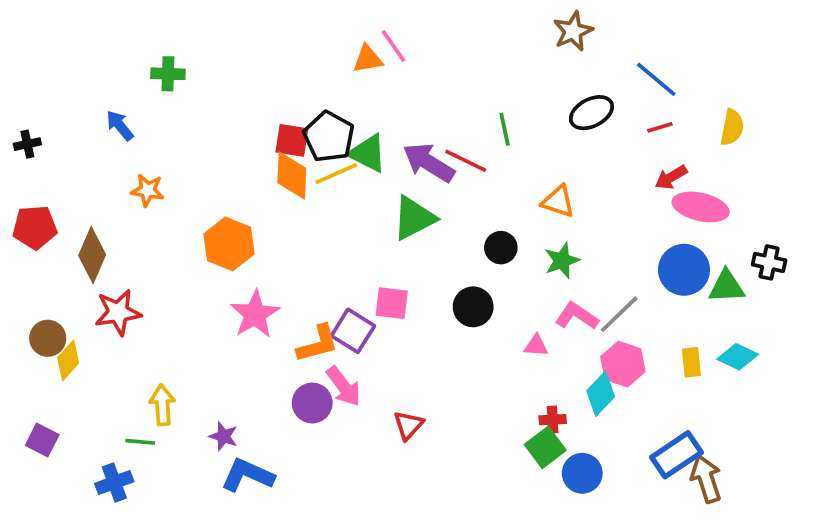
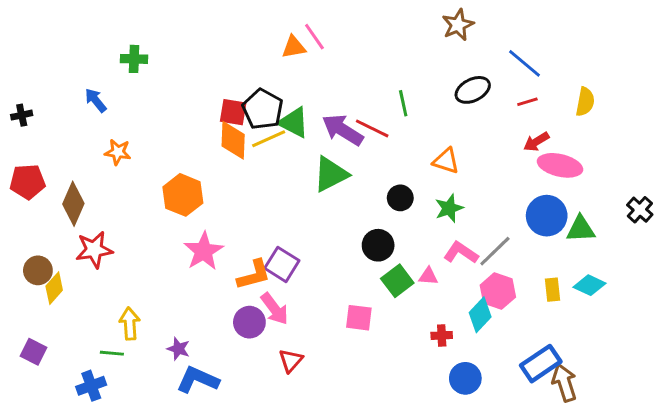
black cross: (769, 262) -> (640, 210), moved, turned 30
pink square: (392, 303) -> (359, 318), moved
red triangle: (408, 425) -> (291, 361), moved
green square: (545, 447) -> (397, 281), moved

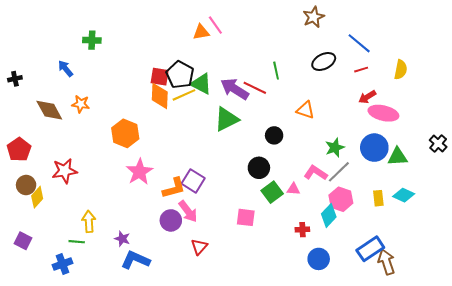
red pentagon: (28, 182) -> (19, 150), moved, turned -30
brown diamond: (73, 204) -> (49, 110), moved, turned -52
green star: (449, 208) -> (335, 148), moved

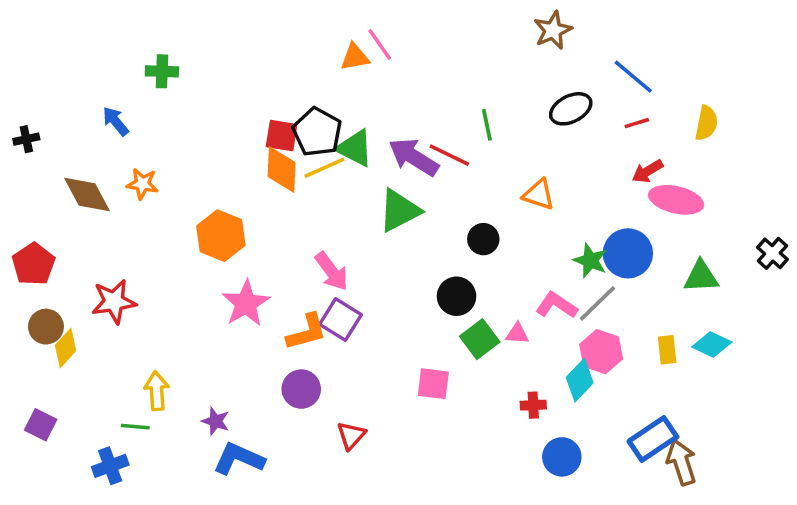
green star: (335, 148) -> (590, 261), turned -30
blue circle: (374, 148) -> (628, 253), moved
pink arrow: (188, 211) -> (332, 271), moved

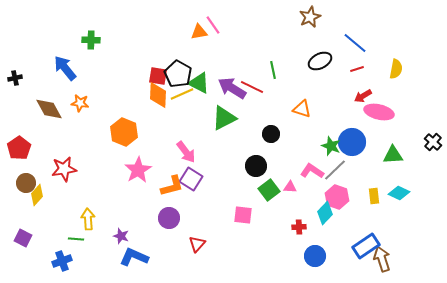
blue arrow: (116, 121) -> (65, 68), size x1.5

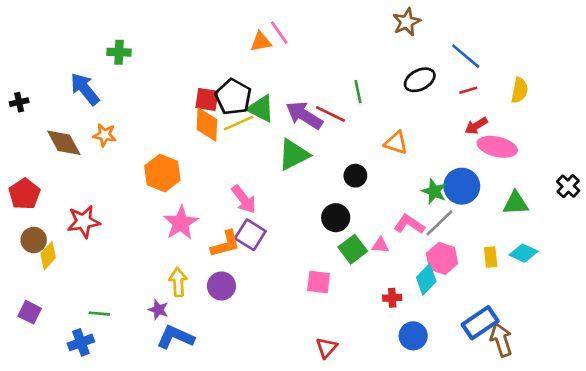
yellow arrow: (88, 219) -> (178, 282), moved
red triangle: (197, 244) -> (326, 348), moved

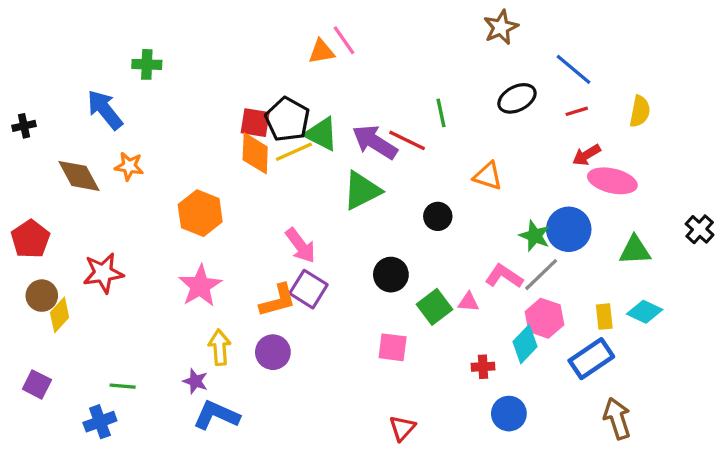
black circle: (336, 218) -> (391, 275), moved
pink star: (181, 223) -> (200, 286), moved
blue rectangle: (480, 323) -> (591, 359), moved

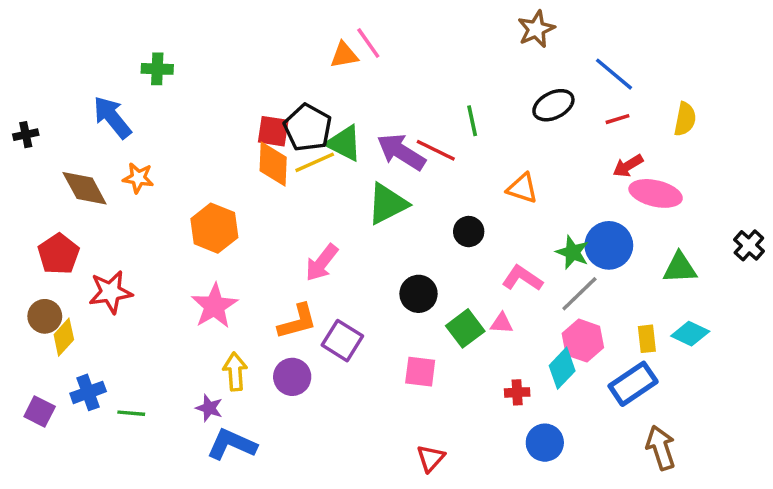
red pentagon: (30, 239) -> (59, 254), moved
pink arrow: (300, 245) -> (322, 263), turned 75
pink L-shape: (504, 276) -> (522, 278), moved
purple square: (308, 289) -> (342, 341), moved
blue cross: (100, 422) -> (88, 392), moved

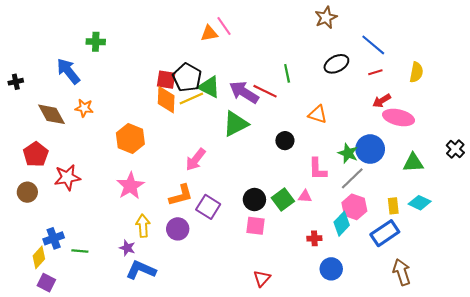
pink L-shape: (522, 278) -> (318, 169), turned -125
black circle: (419, 294) -> (254, 199), moved
yellow diamond: (64, 337) -> (39, 257), moved
purple square: (40, 411) -> (46, 283), moved

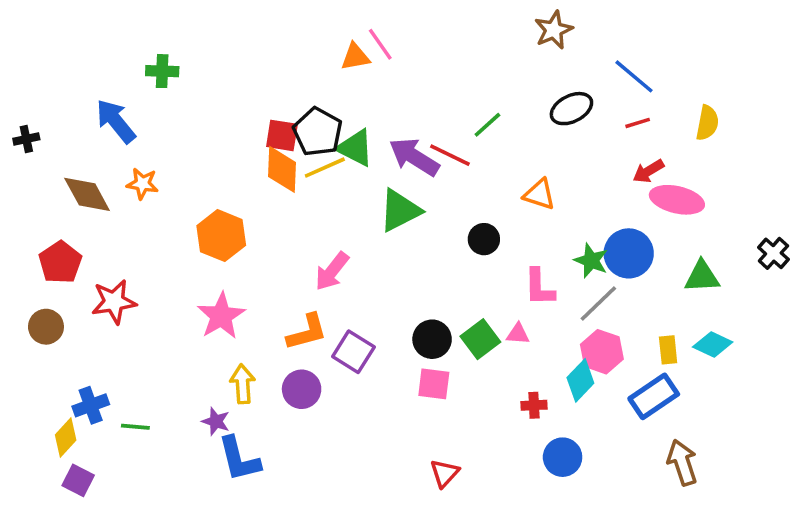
green line: (287, 73) -> (487, 125), turned 60
blue L-shape: (141, 270) -> (239, 459), turned -128

